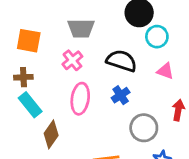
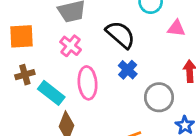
black semicircle: (122, 61) -> (120, 35), turned 36
pink triangle: (165, 71) -> (176, 28), moved
cyan rectangle: (30, 105) -> (51, 93), moved

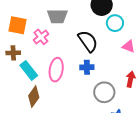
pink cross: (71, 46) -> (41, 37), moved
blue cross: (128, 70) -> (87, 67), turned 32

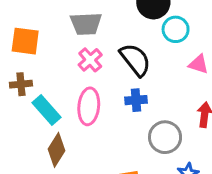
pink cross: (41, 37) -> (90, 60), moved

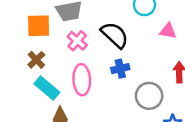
orange square: (25, 41) -> (39, 26), moved
brown cross: (21, 84) -> (36, 60), moved, turned -30

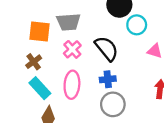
gray circle: (149, 96) -> (113, 104), moved

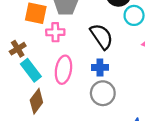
pink cross: (72, 49) -> (55, 32), moved, turned 36
brown cross: (34, 62) -> (18, 49), moved

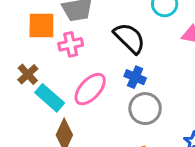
blue cross: (100, 67) -> (135, 77), turned 35
pink ellipse: (63, 70) -> (90, 89), turned 44

